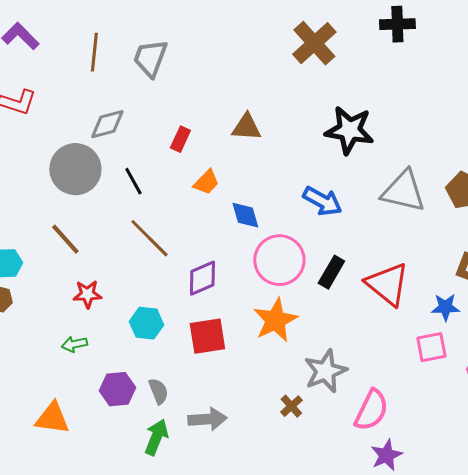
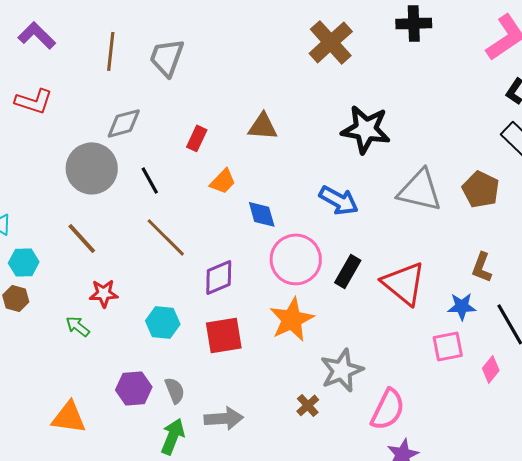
green arrow: (74, 344) -> (78, 326), moved, turned 50

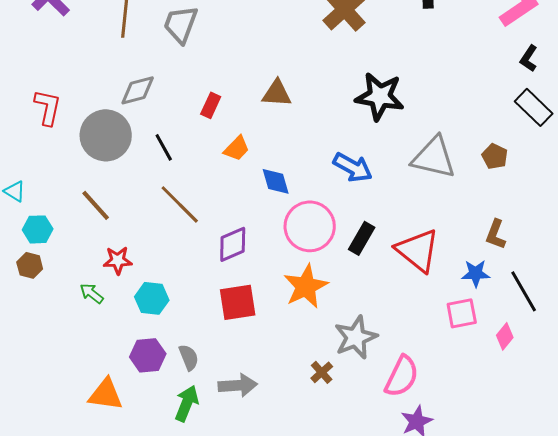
red L-shape: (34, 101) -> (48, 107), moved, turned -96
brown pentagon: (481, 189) -> (495, 156), size x0.7
cyan hexagon: (163, 322) -> (152, 298), moved
orange triangle: (69, 417) -> (106, 394), moved

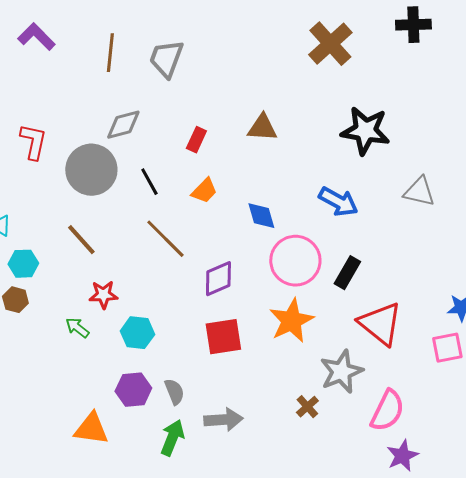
orange trapezoid: (237, 148) -> (204, 191), moved
gray triangle: (434, 157) -> (419, 192), size x0.7
red triangle: (418, 250) -> (380, 324), moved

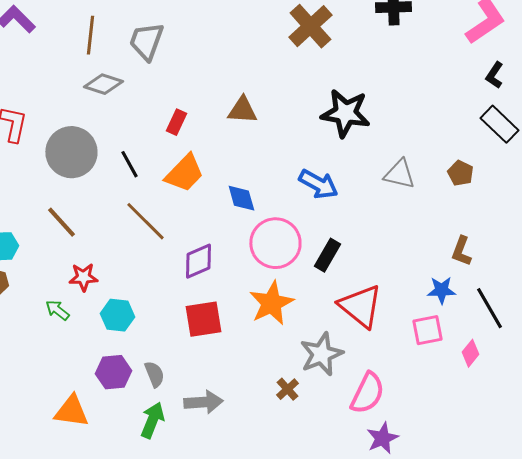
gray diamond: (123, 125) -> (103, 84), moved, turned 33
orange trapezoid: (204, 191) -> (184, 173), size x1.5

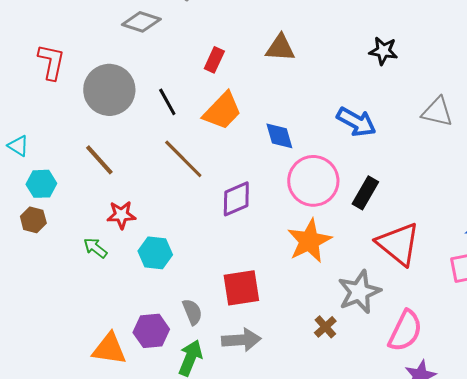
black star: (345, 113) -> (383, 51), size x0.6
red square: (203, 319) -> (241, 288), moved
purple hexagon: (113, 372) -> (151, 331), moved

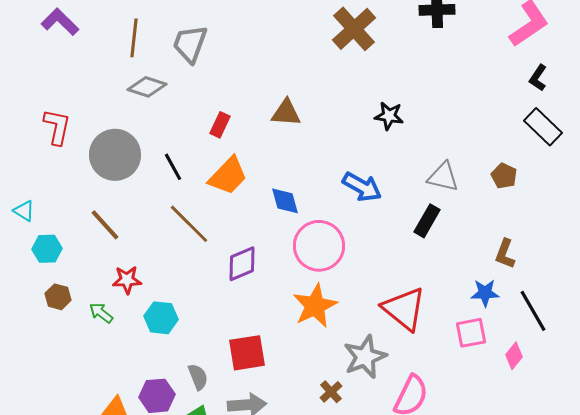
black rectangle: (365, 193) -> (427, 221), moved
brown hexagon: (33, 220) -> (58, 297), moved

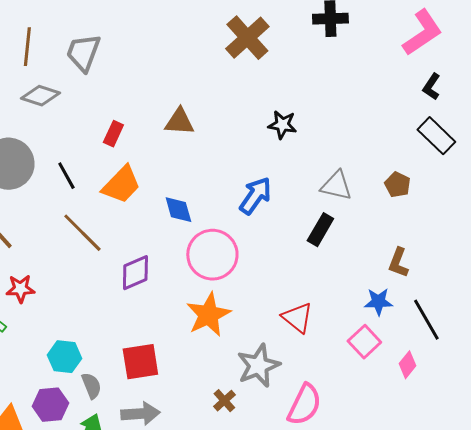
blue arrow: (362, 187) -> (255, 196), turned -84
red triangle: (404, 309) -> (297, 318), size x0.7
cyan hexagon: (161, 318) -> (64, 357), moved
pink square: (471, 333) -> (364, 342), turned -32

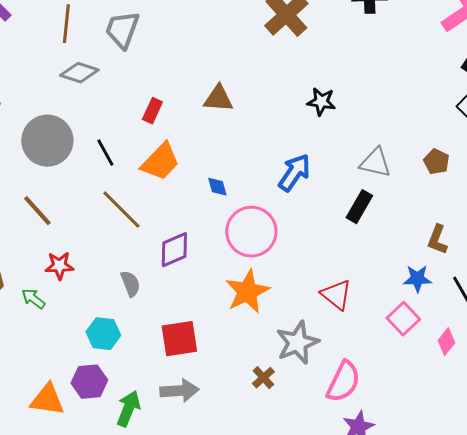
blue diamond: (178, 210) -> (217, 187), size x0.7
gray semicircle: (91, 386) -> (130, 284), moved

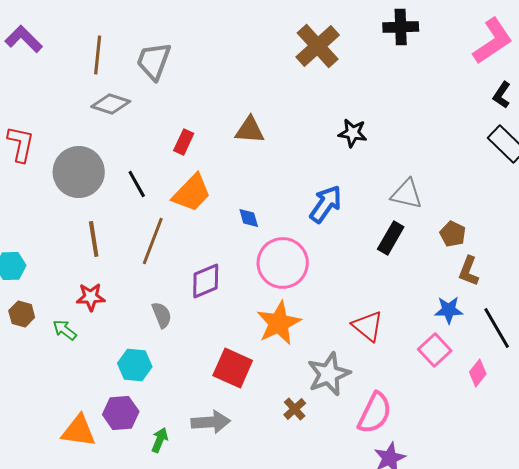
brown pentagon: (436, 162) -> (453, 234), moved
brown line: (121, 210) -> (153, 241), turned 66
brown line: (37, 211) -> (94, 239), moved, turned 33
red square: (179, 339) -> (233, 368), moved, turned 33
green arrow: (128, 409) -> (160, 440), size x0.7

